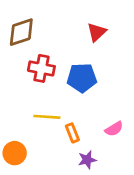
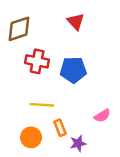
red triangle: (97, 32) -> (76, 22), moved, turned -30
orange rectangle: (72, 133) -> (60, 128), moved
orange circle: (15, 153) -> (31, 137), moved

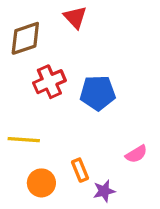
red triangle: (76, 22) -> (75, 17), moved
red cross: (37, 61) -> (49, 82), turned -35
yellow line: (42, 105) -> (24, 140), moved

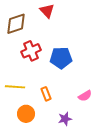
orange rectangle: (80, 170) -> (46, 94), moved

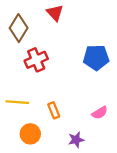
brown diamond: (16, 24) -> (19, 28), turned -40
blue pentagon: (61, 58) -> (96, 57), moved

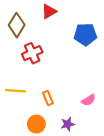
red triangle: (55, 13) -> (49, 11), turned 42
blue pentagon: (96, 57) -> (85, 34), moved
orange circle: (30, 134) -> (36, 124), moved

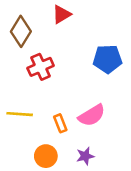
blue pentagon: (85, 34) -> (107, 59), moved
pink semicircle: (89, 100) -> (92, 115), moved, size x1.5

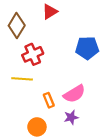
yellow line: (20, 114) -> (22, 79), moved
purple star: (85, 156) -> (71, 117), moved

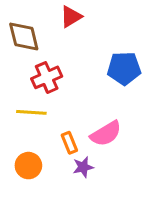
brown diamond: (17, 26) -> (24, 36), turned -45
purple star: (71, 117) -> (83, 167), moved
orange circle: (37, 127) -> (28, 166), moved

